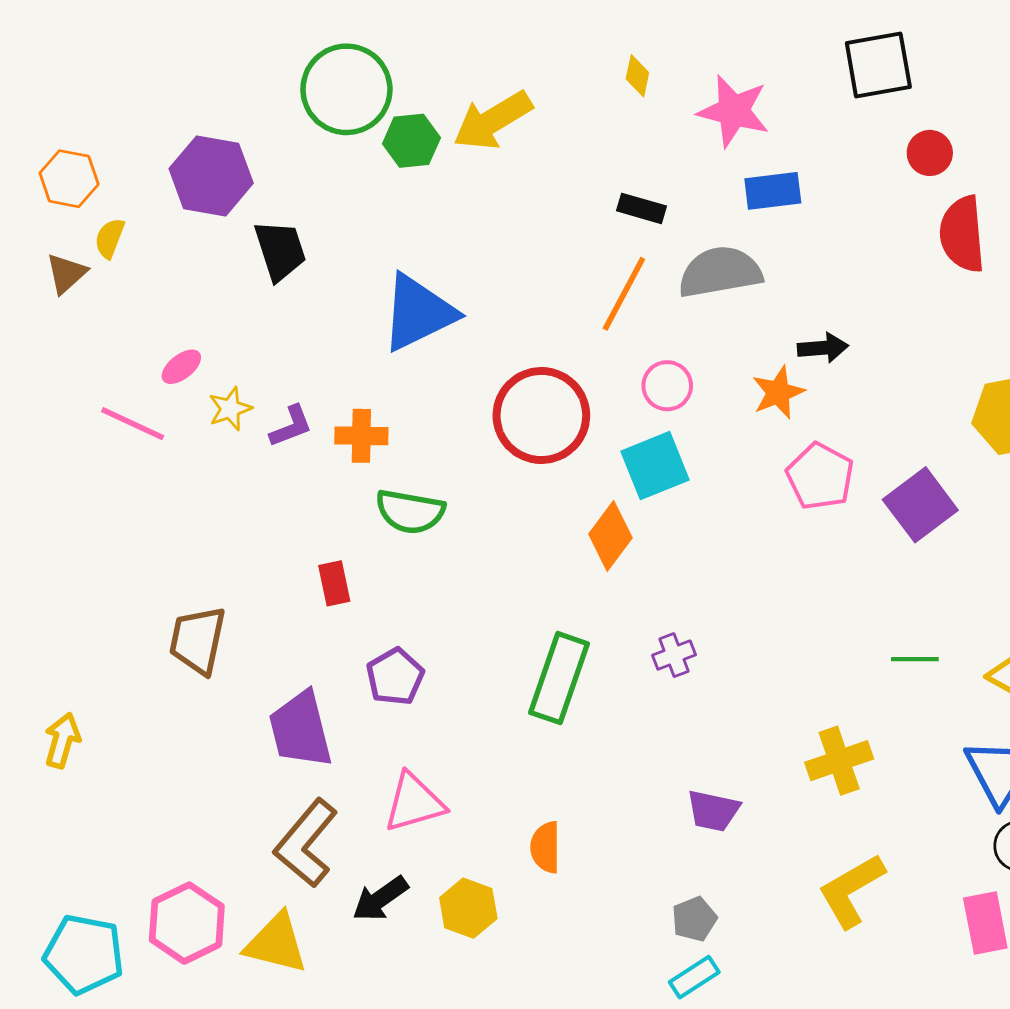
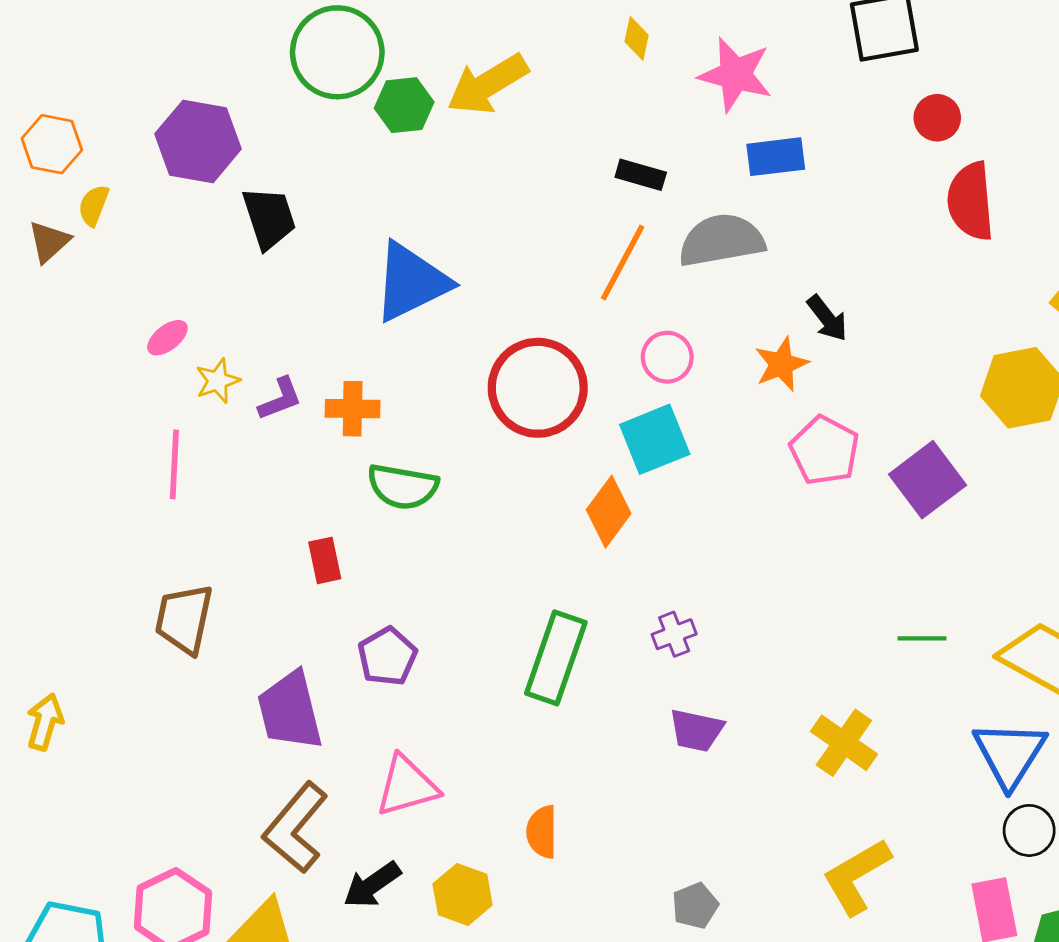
black arrow: (823, 348) -> (827, 318), turned 57
pink line: (133, 424) -> (174, 464), moved, turned 68
yellow cross: (839, 761) -> (844, 743), turned -36
purple trapezoid: (713, 811) -> (696, 730), moved

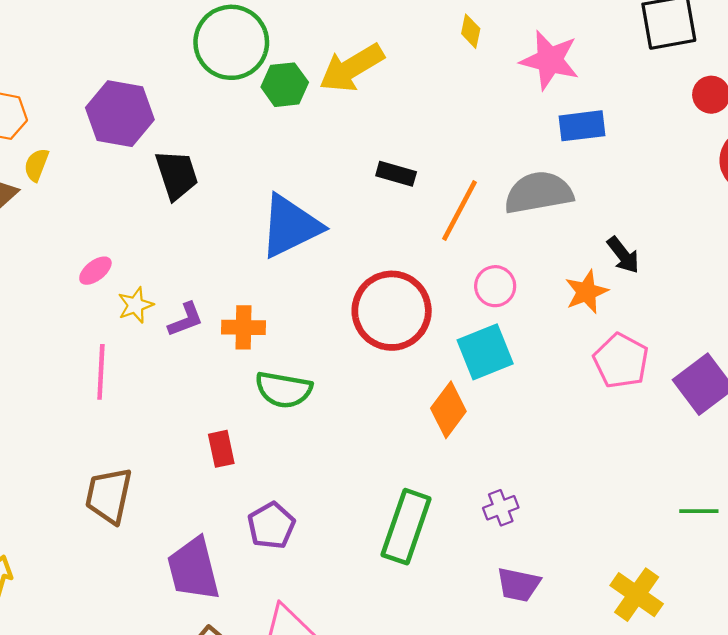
black rectangle: (641, 175) -> (396, 174), moved

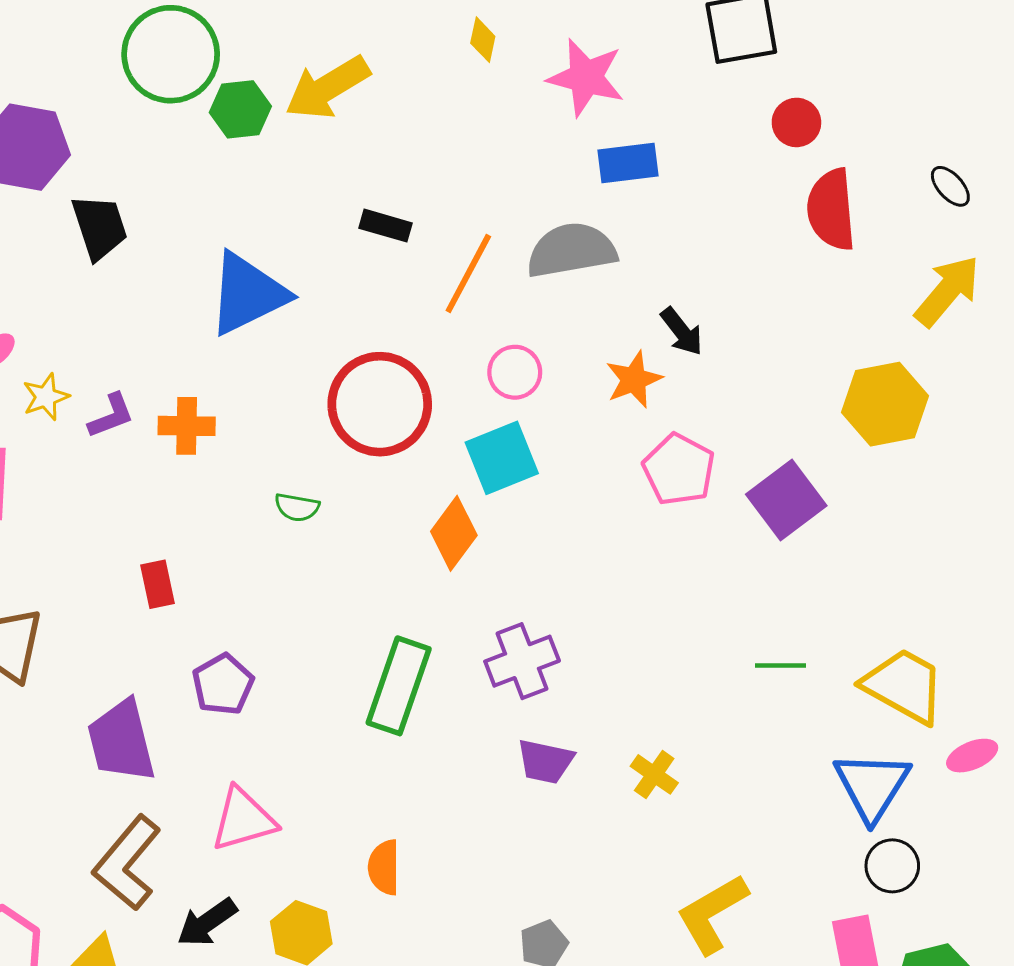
green semicircle: (284, 390) -> (297, 507), moved, size x0.6
purple cross: (501, 508) -> (522, 661), size x1.6
yellow cross: (637, 595) -> (654, 774), moved, size x0.7

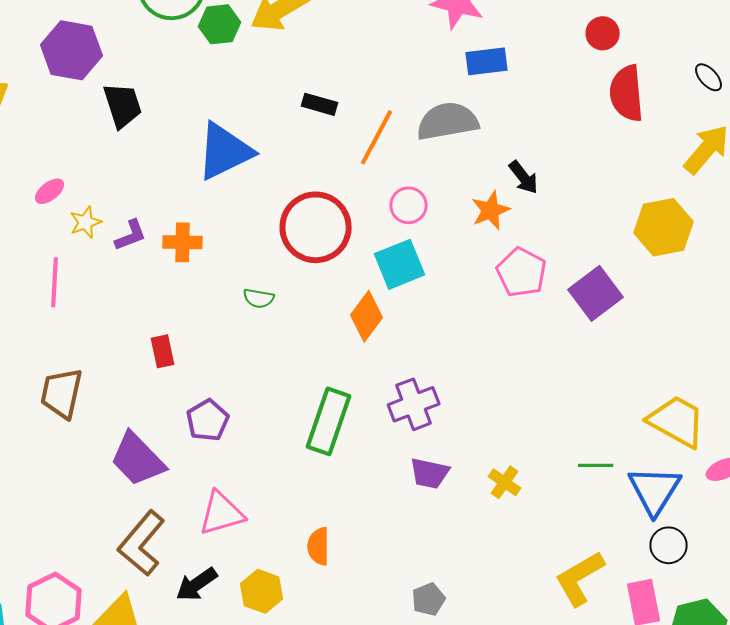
green line: (780, 666) -> (596, 465), moved
purple trapezoid: (121, 741) -> (138, 459), turned -30
yellow L-shape: (712, 914) -> (580, 578), moved

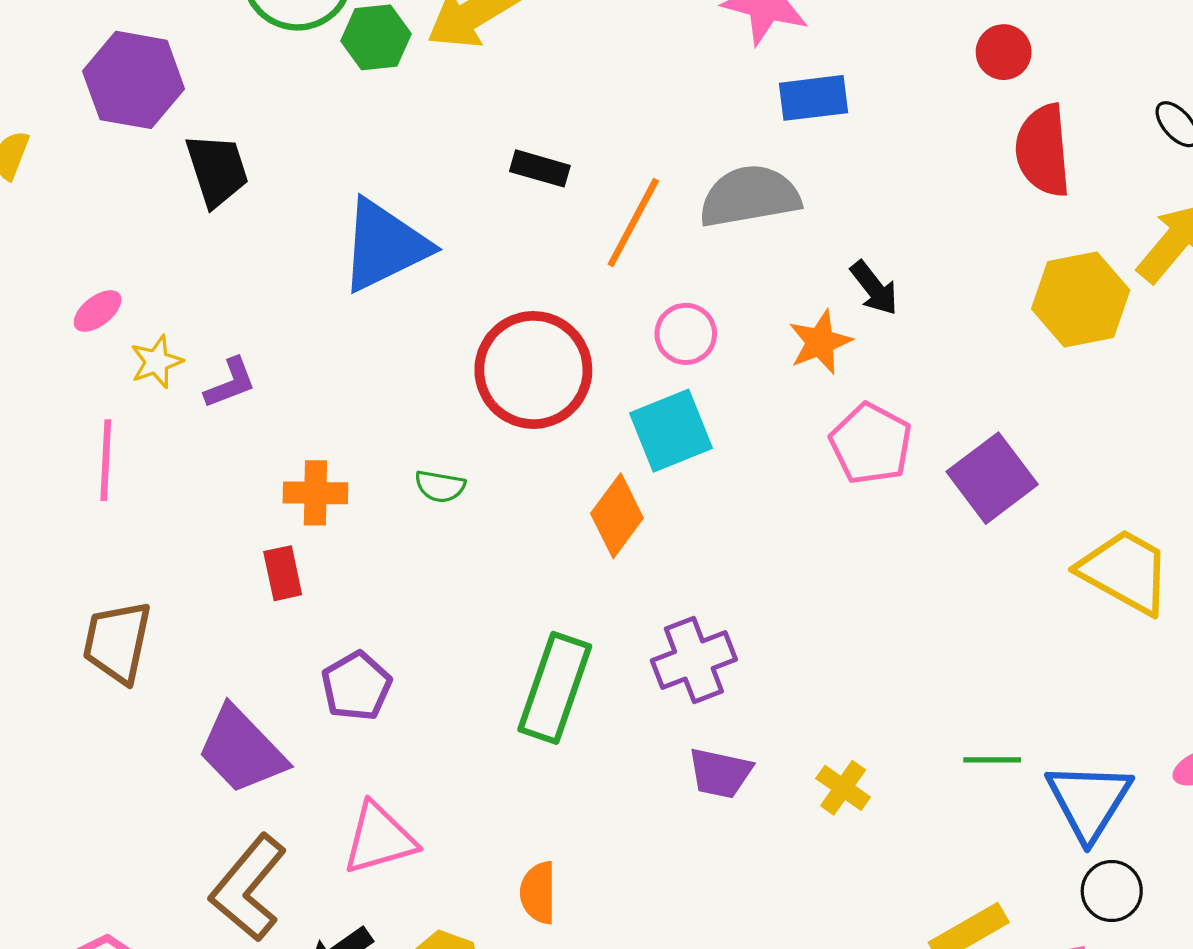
yellow hexagon: (664, 227) -> (1081, 300), moved
orange cross: (183, 242) -> (315, 493), moved
yellow trapezoid: (677, 421) -> (1125, 571), moved

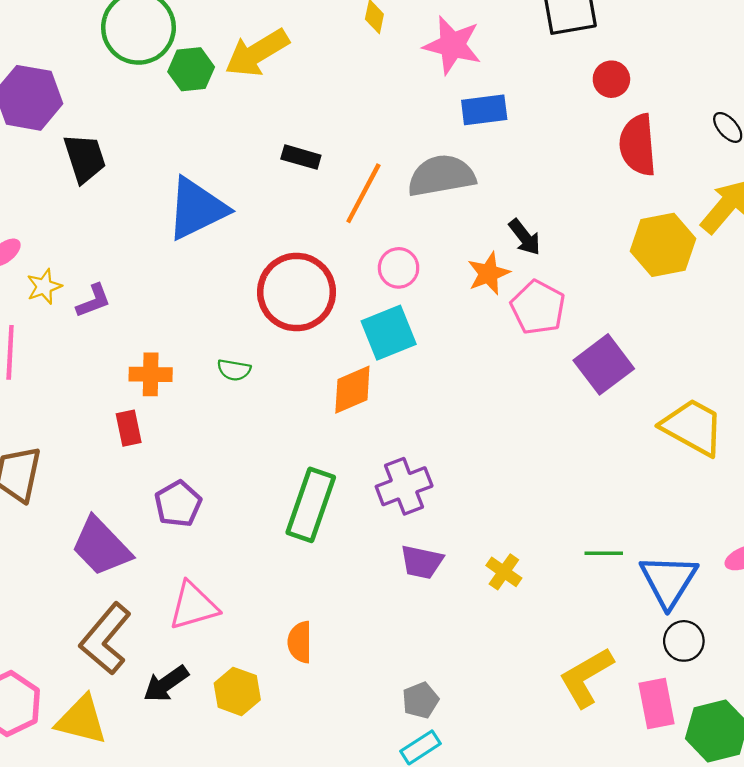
pink pentagon: (871, 444) -> (538, 307), moved
orange diamond: (617, 516) -> (352, 390), turned 30

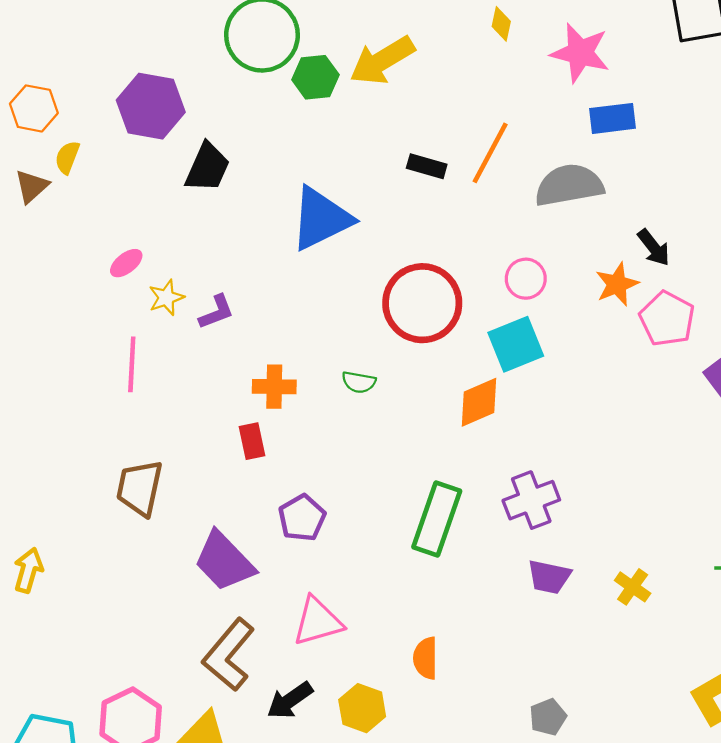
black trapezoid: (85, 158) -> (207, 167), turned 42
orange line: (363, 193) -> (490, 153), moved

